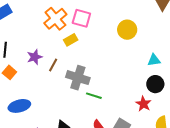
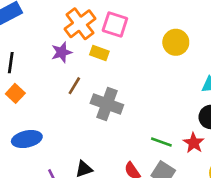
yellow rectangle: (71, 40) -> (99, 53), turned 48
purple star: (35, 57) -> (62, 52), moved
green line: (94, 96) -> (161, 142), moved

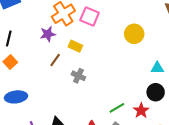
yellow rectangle: (99, 53) -> (75, 46), moved
gray cross: (107, 104) -> (78, 76), size x0.6
green line: (161, 142) -> (117, 108), turned -56

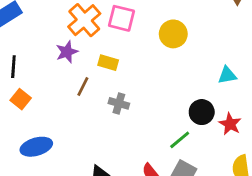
yellow circle: (134, 34) -> (173, 34), moved
black circle: (156, 92) -> (202, 112), moved
red star: (141, 111) -> (230, 124), moved

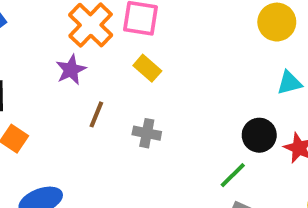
yellow circle: (173, 34) -> (277, 22), moved
yellow rectangle: (108, 63) -> (147, 68), moved, turned 30

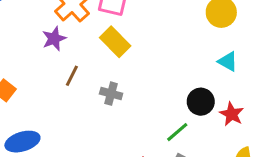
yellow rectangle: (147, 68) -> (115, 42), size x1.4
cyan triangle: (289, 83) -> (228, 61), turned 40

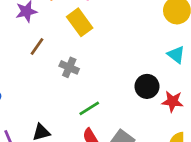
red star: (232, 114) -> (172, 101), turned -30
green line: (177, 132) -> (89, 108), moved

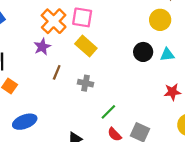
cyan triangle: (176, 55) -> (167, 55), turned -32
black circle: (147, 86) -> (143, 52), moved

